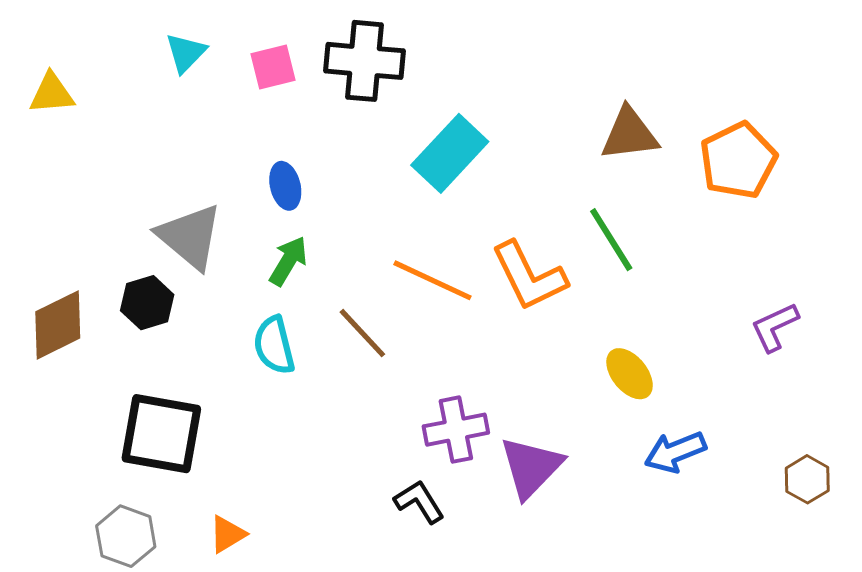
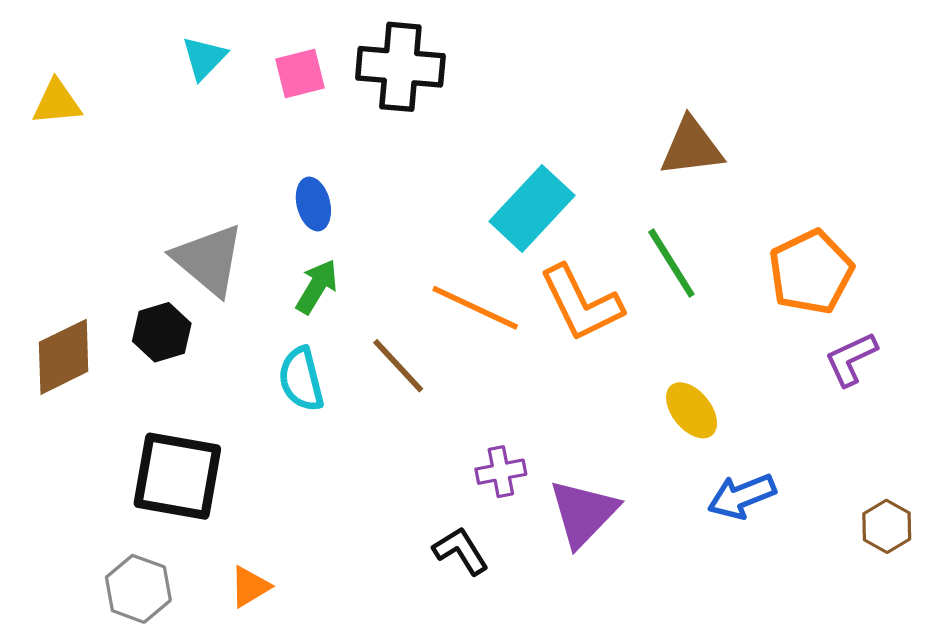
cyan rectangle: (450, 153) -> (532, 208), moved
orange pentagon: (738, 160) -> (811, 272), moved
purple cross: (456, 430) -> (501, 472), size x0.7

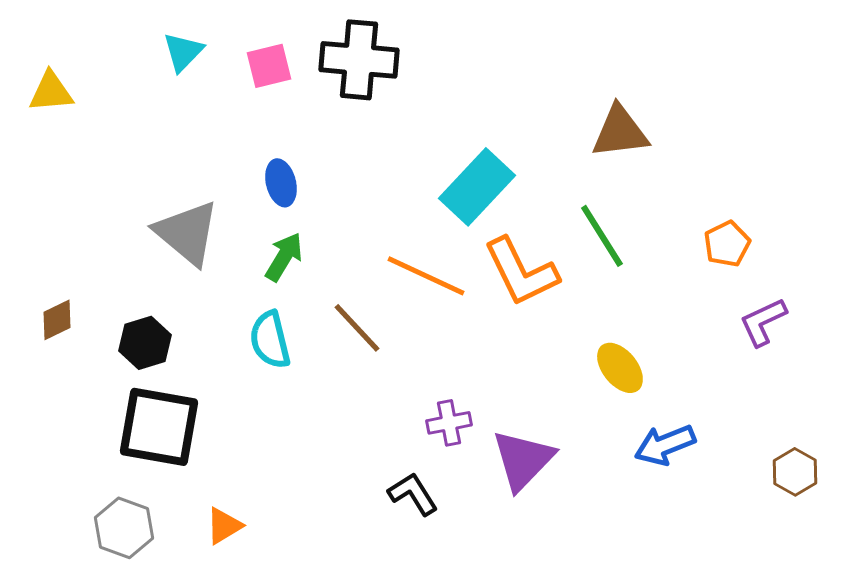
orange pentagon: (811, 272) -> (727, 244), size x0.6
black hexagon: (162, 332) -> (145, 343), moved
brown diamond: (64, 357) -> (57, 320), size x0.6

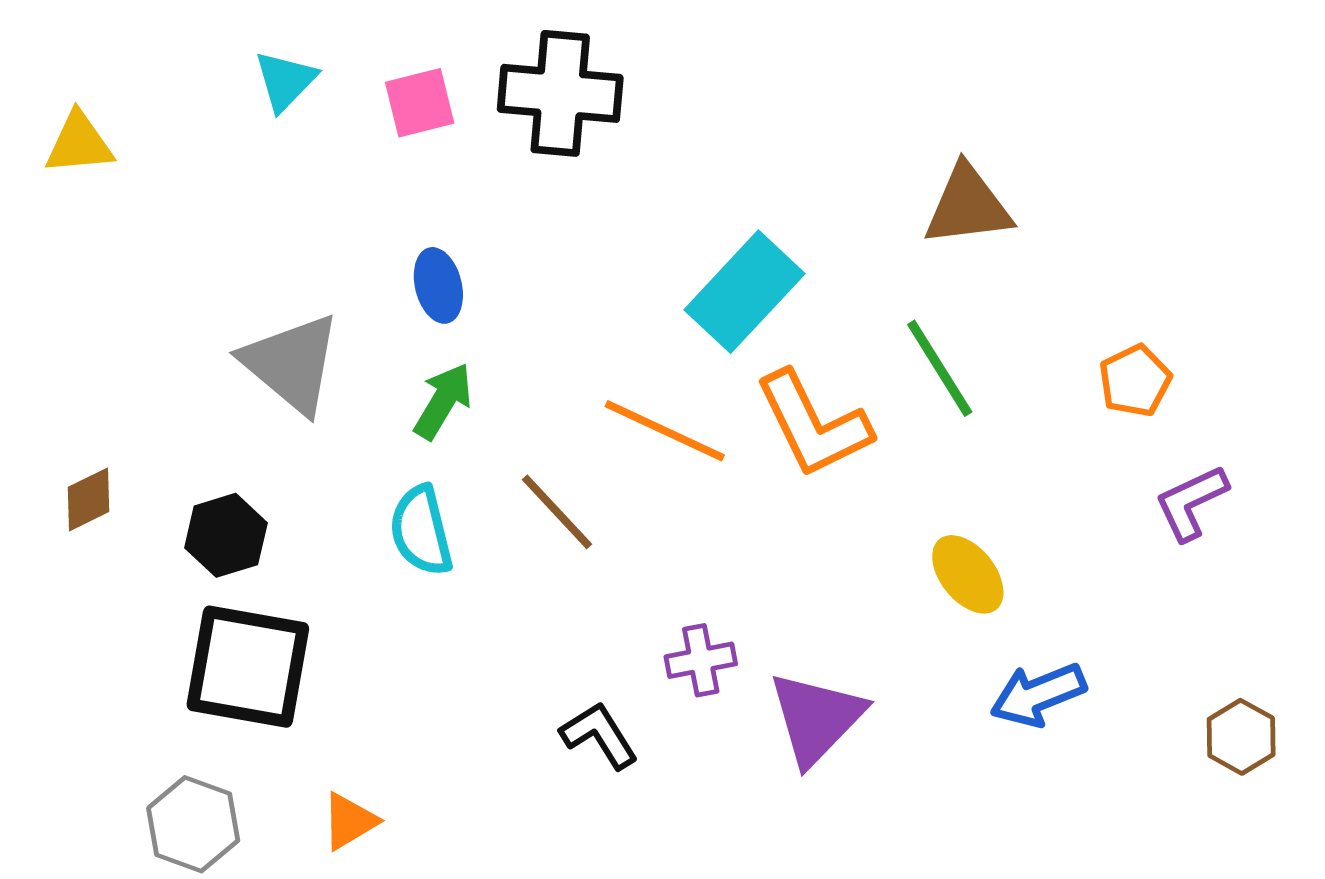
black L-shape: (413, 494) -> (599, 735), moved

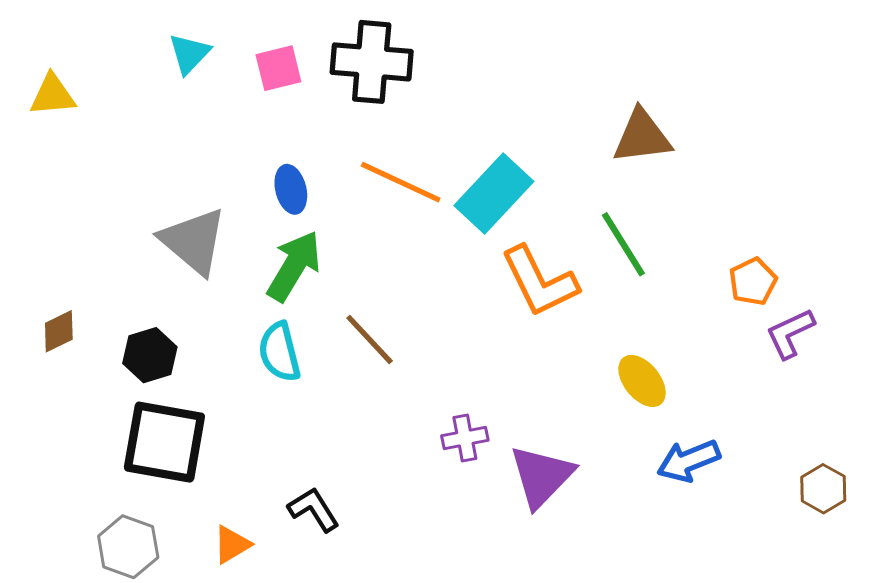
orange pentagon: (1135, 381) -> (753, 282), moved
green arrow: (443, 401) -> (294, 266), size x1.4
orange line: (665, 431) -> (401, 182), moved
black L-shape: (599, 735) -> (314, 509), moved

